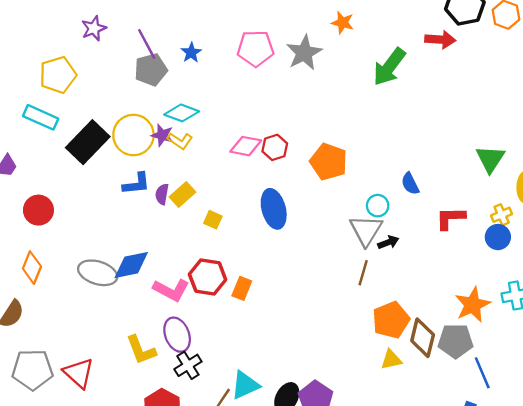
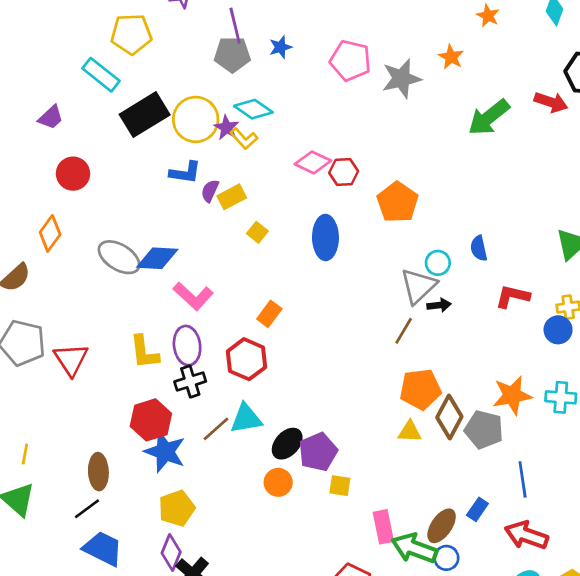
red hexagon: (208, 277) -> (246, 359), moved
blue line: (482, 373) -> (523, 479), moved

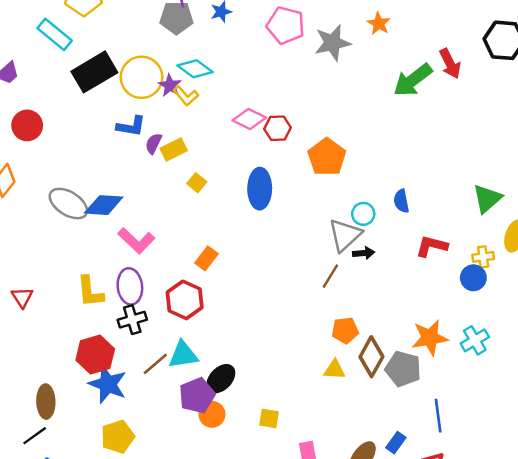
red arrow: (551, 102) -> (450, 64), moved, turned 44
red triangle: (71, 359) -> (22, 297), size x0.7
orange pentagon: (420, 389) -> (345, 330), size x0.7
cyan cross: (561, 397) -> (475, 340), turned -36
purple pentagon: (318, 452) -> (197, 396), moved

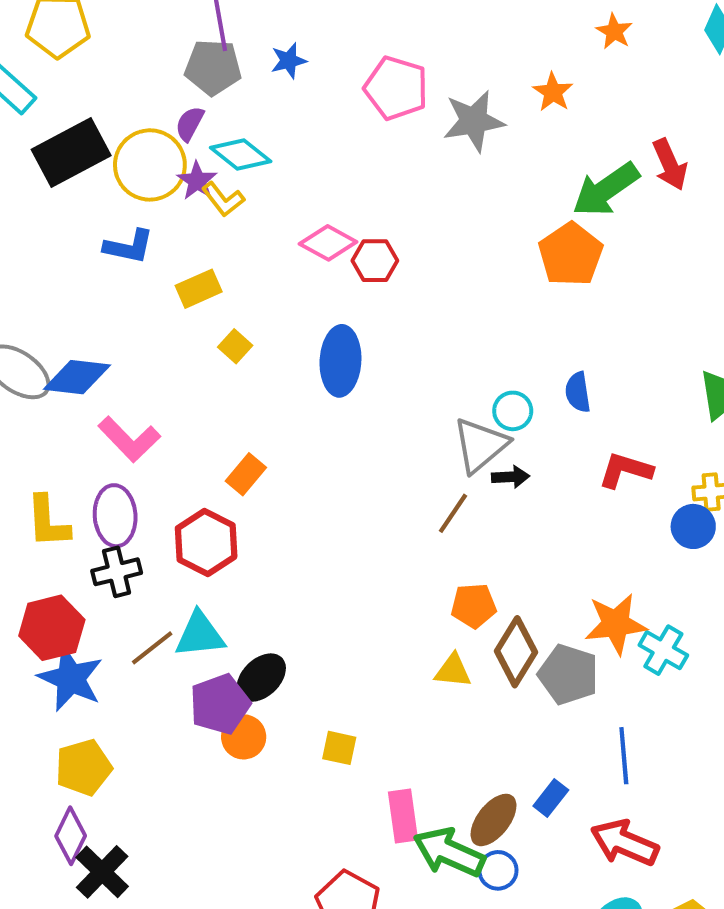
purple semicircle: (154, 143) -> (190, 124), moved
orange pentagon: (327, 157) -> (571, 254), moved
cyan cross: (475, 340) -> (663, 650), moved, turned -32

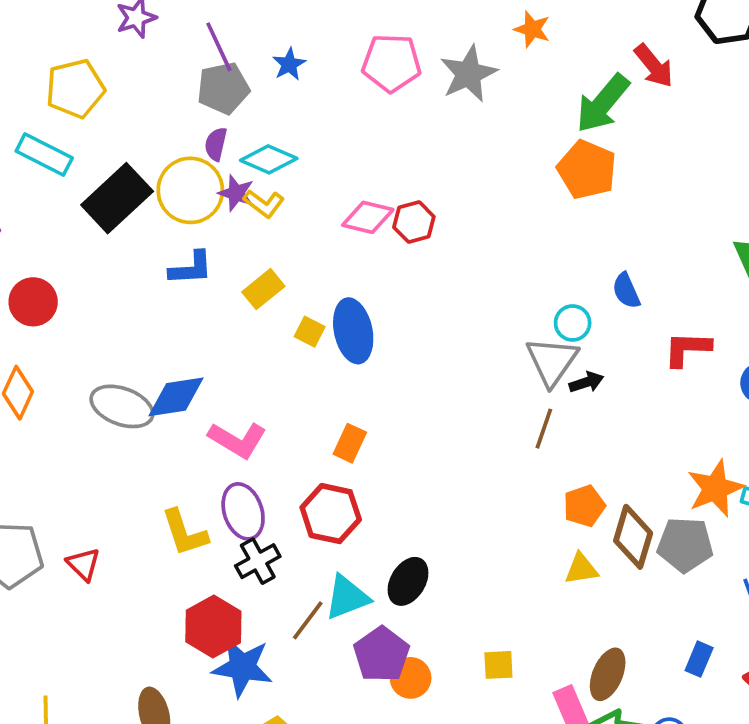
blue ellipse: (340, 361) -> (353, 331), moved
black ellipse: (261, 678) -> (408, 581), moved
brown ellipse: (493, 820) -> (608, 674), moved

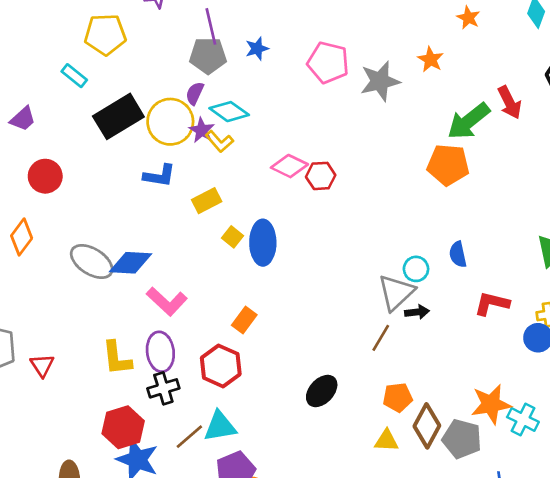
cyan rectangle: (44, 154) -> (74, 76), size x0.7
orange pentagon: (587, 170) -> (448, 165), turned -30
black ellipse: (408, 581) -> (322, 391), moved

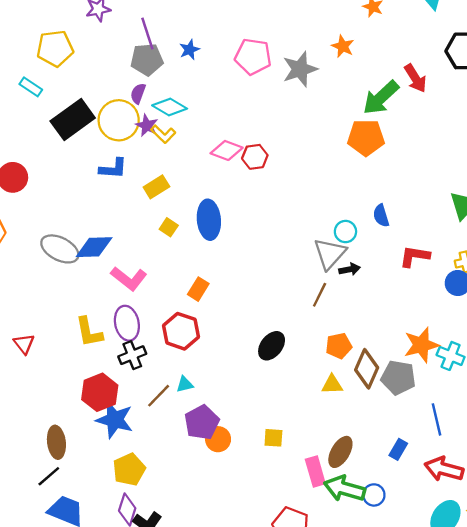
yellow square: (233, 237) -> (169, 227), moved
cyan triangle: (220, 426) -> (185, 384), size x0.6

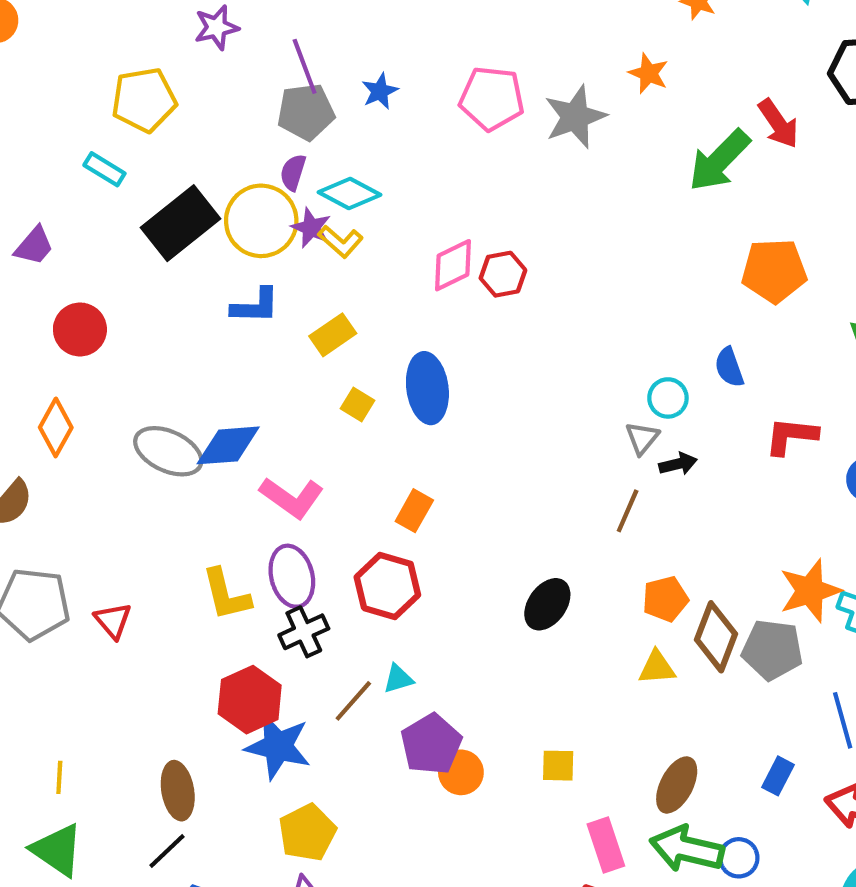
orange pentagon: (366, 138) -> (774, 271), moved
pink diamond: (227, 150) -> (453, 265), turned -44
gray triangle: (330, 254) -> (642, 438), size x0.6
pink rectangle: (315, 472) -> (606, 845), moved

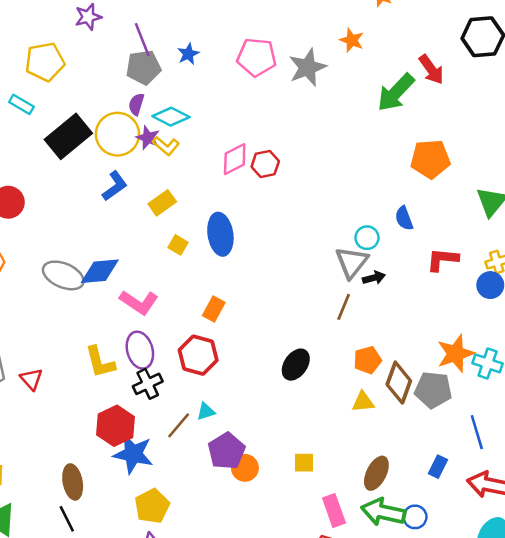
blue L-shape: (255, 306) -> (115, 186), turned -36
gray triangle: (642, 438) -> (352, 262), size x1.6
black line: (167, 851) -> (67, 519), turned -72

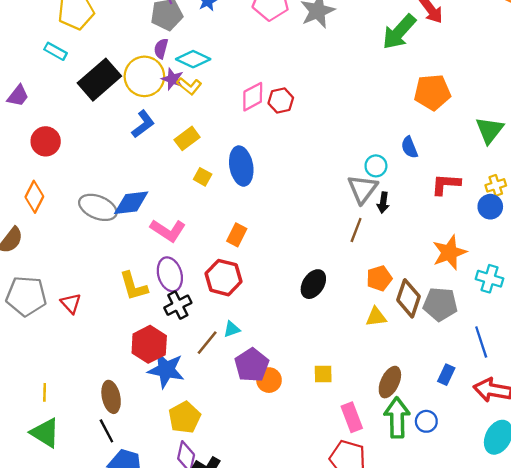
black arrow: (374, 278) -> (383, 203), turned 114
orange star: (456, 354) -> (449, 252), moved
green arrow: (383, 512) -> (397, 418), turned 78

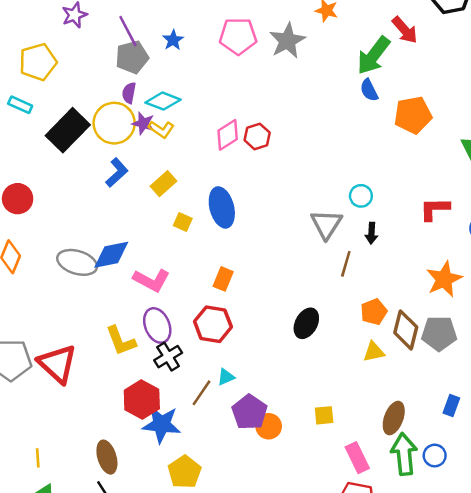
blue semicircle: (409, 147) -> (369, 90), moved
gray triangle: (362, 189) -> (326, 224), moved
red triangle: (71, 303) -> (57, 364), size x1.8

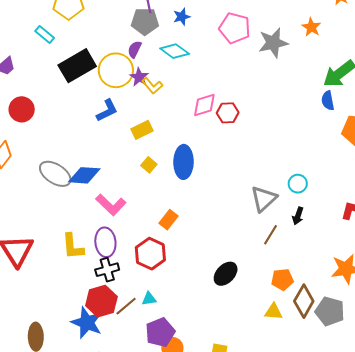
cyan diamond: (163, 101) -> (175, 51), moved
red hexagon: (142, 399) -> (101, 301), moved

